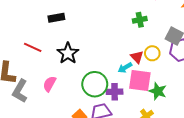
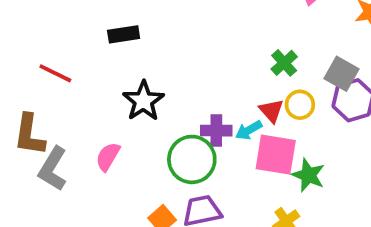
green cross: (140, 20) -> (284, 63), moved, turned -32
red line: (33, 47) -> (55, 73), moved
purple cross: (115, 92) -> (216, 131), moved

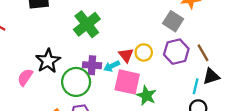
green cross: (284, 63) -> (87, 24), moved, size x1.6
gray square: (341, 74) -> (173, 21), moved
black star: (143, 101) -> (48, 61), moved

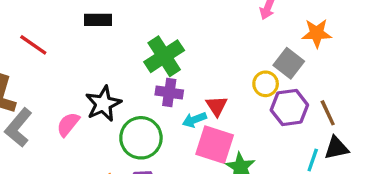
yellow circle: (144, 52) -> (266, 84), moved
purple cross: (92, 65) -> (169, 93), moved

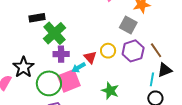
black rectangle: (98, 20) -> (37, 18), moved
yellow circle: (266, 84) -> (108, 51), moved
pink square: (215, 145) -> (69, 81), moved, turned -30

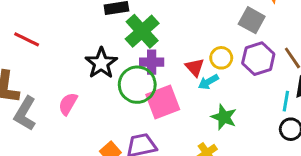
black star: (23, 67) -> (101, 63), moved
cyan arrow: (79, 68) -> (208, 82), moved
green circle: (49, 83) -> (137, 85), moved

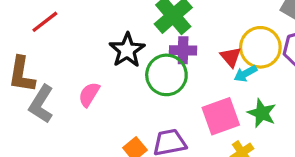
red line: (27, 39) -> (45, 22), turned -65
yellow circle: (221, 58) -> (260, 47), size x1.6
pink square: (163, 102) -> (221, 116), moved

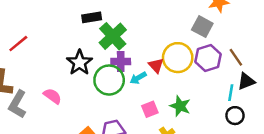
cyan arrow: (245, 74) -> (138, 78), moved
pink semicircle: (89, 94) -> (52, 96), turned 96
pink square: (221, 116) -> (150, 109), size x0.6

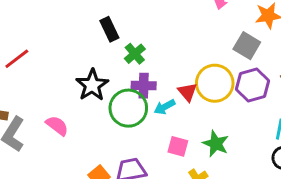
black rectangle: (92, 17) -> (109, 29), turned 72
green cross: (113, 36) -> (135, 54), size x0.6
pink square: (150, 109) -> (178, 146), turned 35

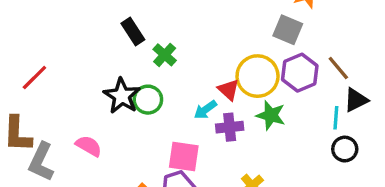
purple cross: (144, 86) -> (230, 127), moved
green circle: (128, 108) -> (148, 100), moved, size x0.7
green star: (216, 144) -> (271, 115), moved
pink square: (178, 146) -> (184, 157), moved, size x1.4

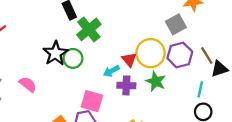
gray square: (288, 30) -> (176, 24), turned 30
green cross: (165, 55) -> (89, 29), size x1.5
black triangle: (356, 100) -> (219, 69), moved

